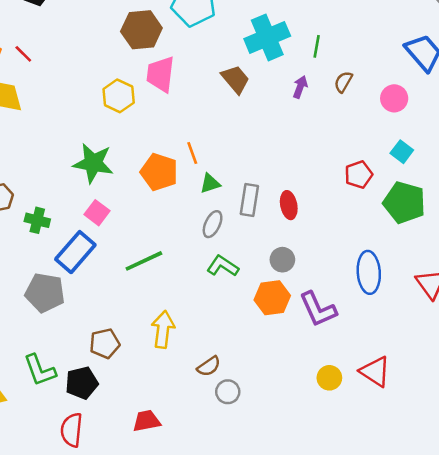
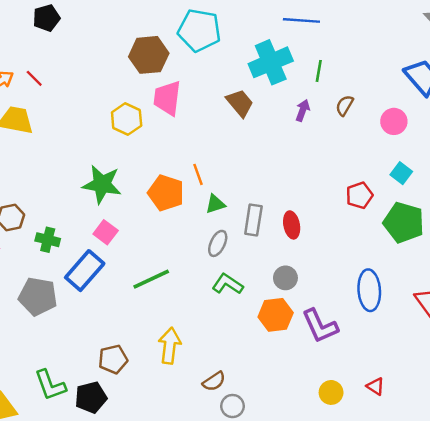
gray pentagon: (45, 293) -> (38, 296), moved
red triangle: (375, 371) -> (375, 386), size x0.6

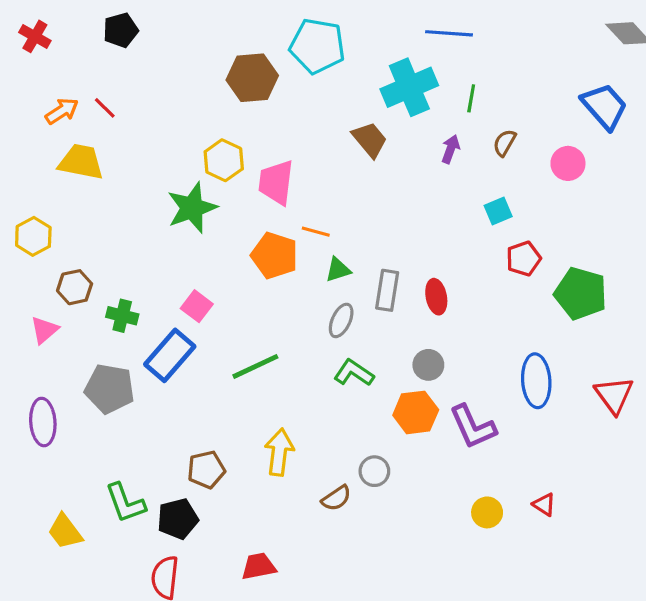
pink trapezoid: (167, 98) -> (276, 182), moved
cyan square: (401, 173) -> (498, 211), moved, turned 30
orange line: (198, 174) -> (316, 232), turned -55
green star: (102, 184) -> (192, 208), moved, turned -30
gray circle: (232, 406) -> (374, 471), moved

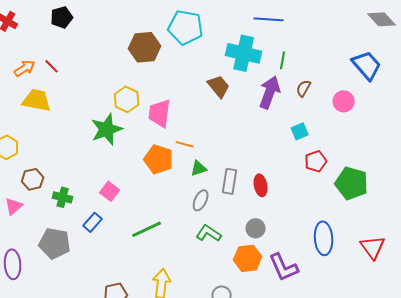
cyan cross: (409, 87) -> (244, 53), turned 36
purple arrow: (451, 149) -> (270, 92), size x1.8
blue rectangle: (170, 355) -> (93, 222), size x0.6

